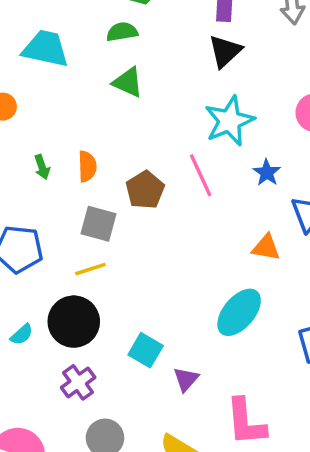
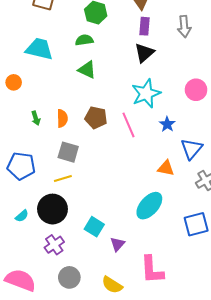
brown pentagon: (145, 190) -> (96, 118), moved, turned -30

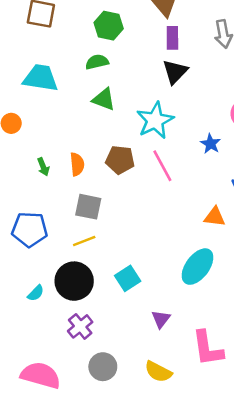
cyan star: (146, 93) -> (155, 120), moved
blue star: (167, 124) -> (211, 144), moved
cyan square: (94, 227) -> (128, 278), moved, turned 30

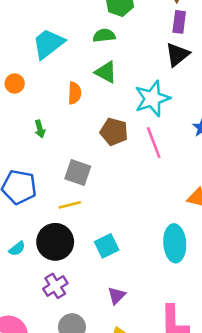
cyan trapezoid: (41, 78) -> (48, 44), turned -54
orange semicircle: (77, 164) -> (75, 93), moved
cyan ellipse: (197, 267) -> (175, 243), turned -48
purple triangle: (161, 319) -> (116, 296), moved

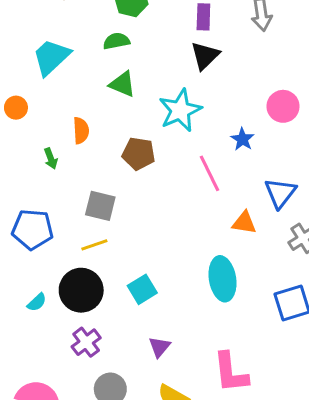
orange semicircle: (75, 93) -> (81, 131), moved
pink line: (154, 143) -> (209, 173), moved

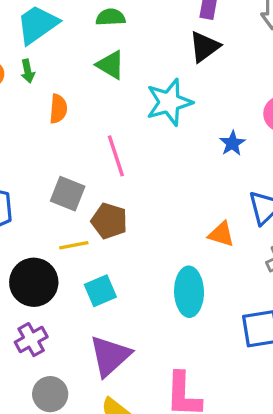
brown pentagon: (139, 154) -> (109, 221), moved
green arrow: (51, 159) -> (28, 71), moved
pink line: (209, 173) -> (116, 156), moved
yellow line: (94, 245) -> (74, 245), moved
purple triangle: (159, 347) -> (110, 356), size x1.8

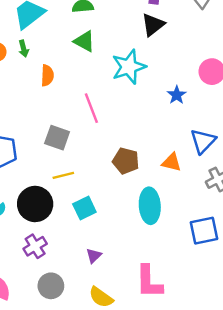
brown pentagon: (109, 221) -> (126, 161), moved
purple triangle: (110, 356) -> (94, 256), size x0.5

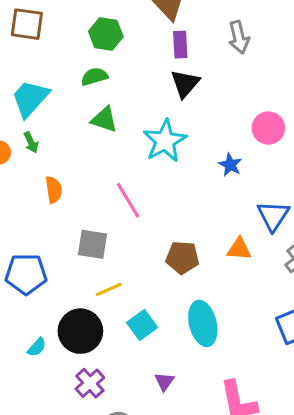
orange semicircle: (47, 75) -> (54, 190), moved
cyan ellipse: (150, 206) -> (203, 323), moved

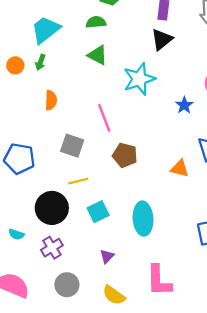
green arrow: (31, 142) -> (40, 62), turned 35
brown pentagon: (182, 257) -> (125, 155), moved
cyan semicircle: (37, 347) -> (16, 234), moved, turned 56

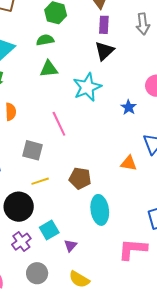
green triangle: (97, 55) -> (49, 69), turned -30
brown pentagon: (125, 155) -> (80, 178), moved
cyan square: (98, 212) -> (49, 230), moved
pink L-shape: (159, 281) -> (133, 249), moved, turned 100

